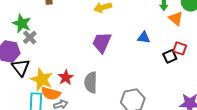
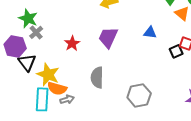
red star: (66, 77) -> (72, 43), moved

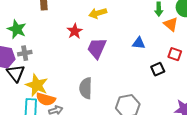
gray cross: (36, 32) -> (25, 53), moved, turned 32
red star: (72, 43) -> (75, 31), moved
black square: (176, 51) -> (158, 69), moved

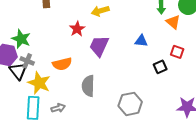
green star: (17, 29) -> (21, 39), moved
gray cross: (25, 53) -> (27, 61), moved, turned 32
orange semicircle: (46, 99) -> (62, 64), moved, turned -30

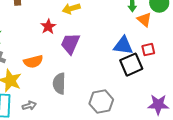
blue triangle: (141, 41) -> (123, 46), moved, size x1.5
red square: (177, 52) -> (148, 50), turned -32
black square: (160, 67) -> (131, 65), size x1.6

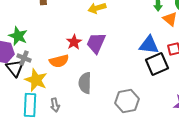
red star: (48, 27) -> (74, 42), moved
gray arrow: (29, 106) -> (55, 105), turned 96

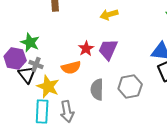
gray hexagon: (127, 101) -> (130, 87), moved
gray arrow: (55, 105) -> (67, 112), size x1.5

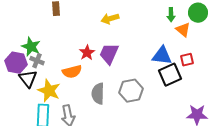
gray cross: (36, 65) -> (37, 61), moved

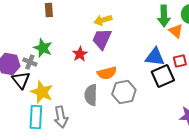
green arrow: (171, 15) -> (164, 16), size x1.5
green star: (31, 47) -> (43, 48), moved
purple trapezoid: (109, 54) -> (102, 39), moved
orange semicircle: (72, 72) -> (107, 73), moved

